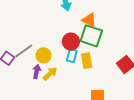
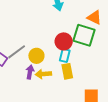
orange triangle: (89, 20) -> (94, 18), moved
yellow rectangle: (87, 61) -> (67, 71), moved
yellow arrow: (50, 74) -> (43, 74), turned -140

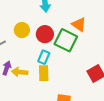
red circle: (64, 41) -> (45, 34), moved
yellow circle: (36, 56) -> (22, 30), moved

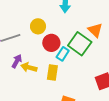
red circle: (45, 34) -> (51, 43), moved
cyan rectangle: (44, 57) -> (63, 54), moved

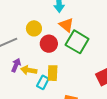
orange triangle: (95, 30) -> (66, 25), moved
cyan rectangle: (63, 54) -> (43, 82), moved

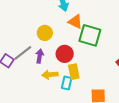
red circle: (49, 44) -> (65, 54), moved
purple arrow: (16, 65) -> (40, 56), moved

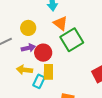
green square: (90, 35) -> (72, 40), turned 30
purple arrow: (40, 56) -> (28, 48), moved, turned 56

